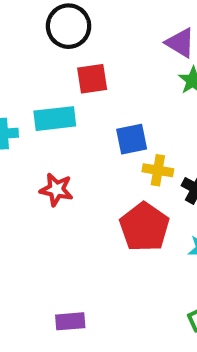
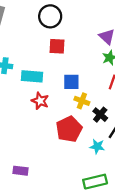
cyan rectangle: (55, 119) -> (32, 76), moved
red star: (56, 190) -> (40, 101), moved

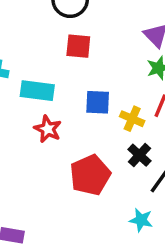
yellow cross: (82, 101) -> (132, 119), moved
cyan star: (97, 146) -> (141, 220), moved

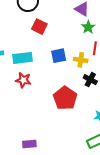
red square: (78, 46) -> (39, 27), turned 35
red star: (48, 129) -> (23, 80), moved

